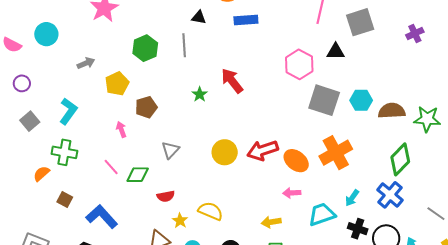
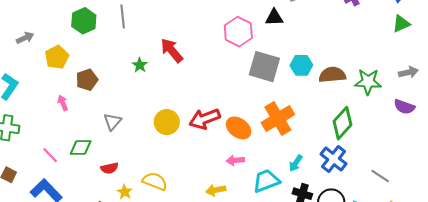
pink line: (111, 167) -> (50, 155), moved

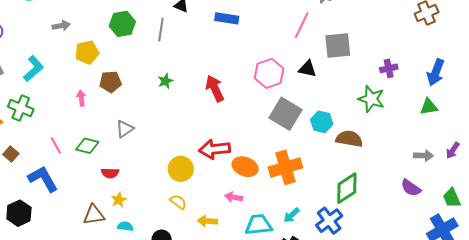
red arrow: (172, 50) -> (215, 88), moved
green star: (368, 82) -> (371, 99), moved
yellow circle: (167, 122) -> (181, 169), moved
orange ellipse: (239, 128) -> (245, 167), turned -30
yellow semicircle: (155, 181) -> (178, 202), moved, size x0.7

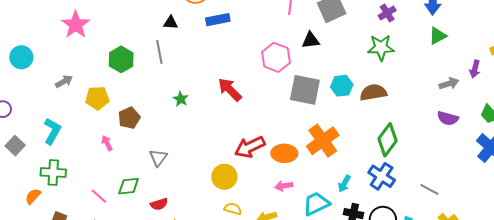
yellow pentagon: (87, 52) -> (97, 98), turned 30

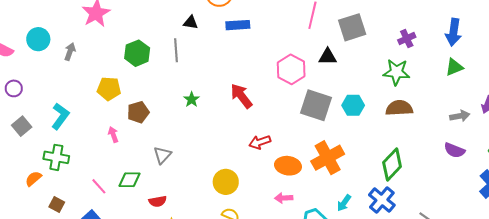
gray arrow: (64, 81) -> (70, 52), moved, turned -48
brown semicircle: (373, 92) -> (399, 108), moved
red arrow: (250, 147) -> (260, 142), moved, size x0.7

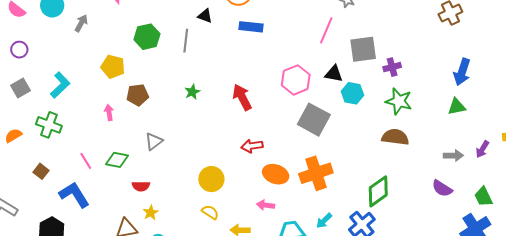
purple cross: (407, 39) -> (392, 67), moved
cyan hexagon: (353, 105) -> (352, 93), moved
orange semicircle: (33, 179) -> (13, 136), moved

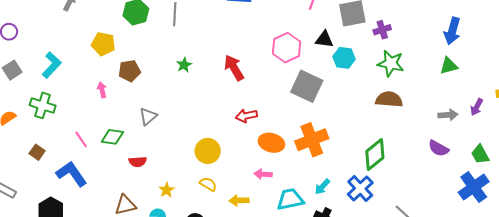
yellow star: (151, 213) -> (167, 190), moved

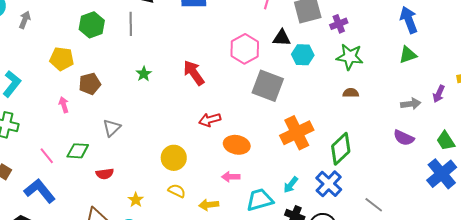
blue arrow: (452, 31) -> (409, 20), turned 148
brown semicircle: (389, 99) -> (351, 93), size x0.6
orange cross: (312, 140) -> (297, 133), moved

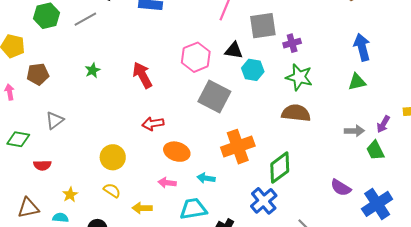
gray line: (131, 24) -> (85, 19), turned 55
brown semicircle: (351, 93) -> (296, 113), size x1.8
purple semicircle: (404, 138) -> (341, 188), moved
green trapezoid: (446, 141) -> (375, 150), moved
cyan arrow: (291, 185) -> (206, 178), moved, turned 54

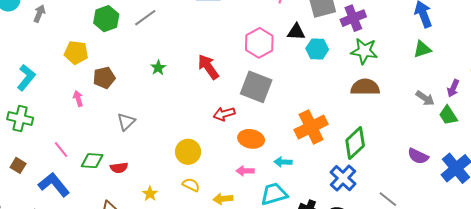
purple cross: (292, 43) -> (353, 18), size x1.4
gray square: (214, 97) -> (256, 87), moved
gray arrow: (354, 131) -> (425, 98), turned 42
green diamond: (18, 139) -> (92, 161), moved

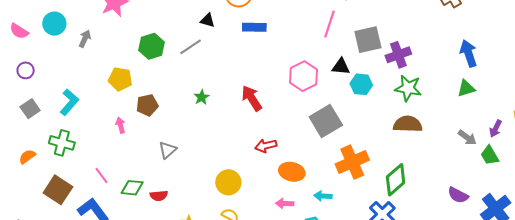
gray square: (256, 87) -> (326, 121), moved, turned 36
brown square: (18, 165) -> (58, 190), size x1.8

